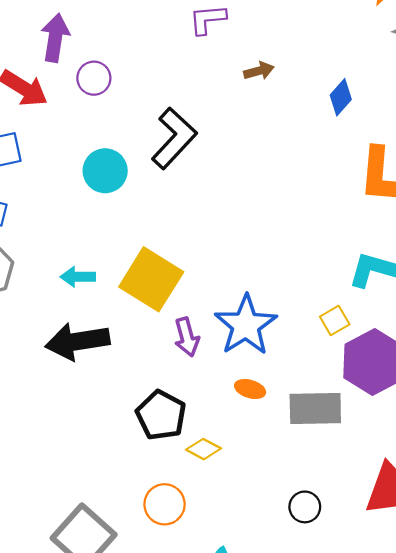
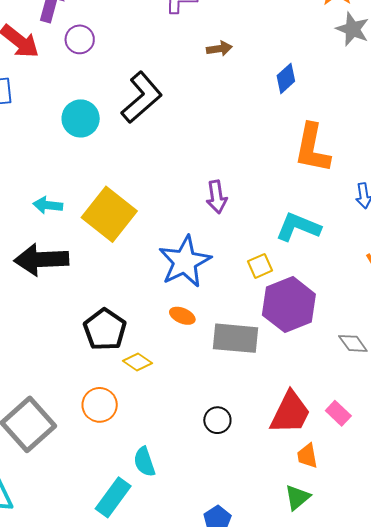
purple arrow: (187, 337) -> (217, 197), moved

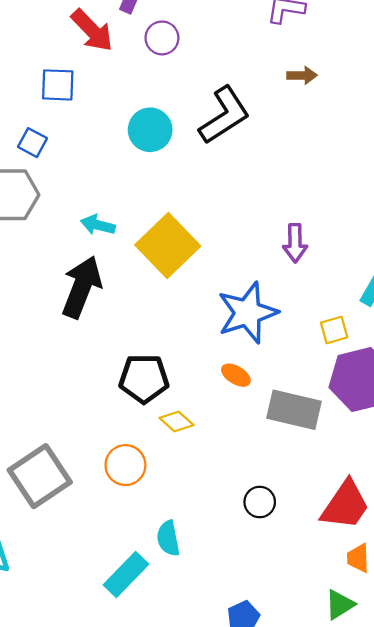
brown arrow: (219, 49) -> (302, 75), moved
black arrow: (41, 260) -> (82, 287), turned 106
black pentagon: (105, 330) -> (144, 379), turned 30

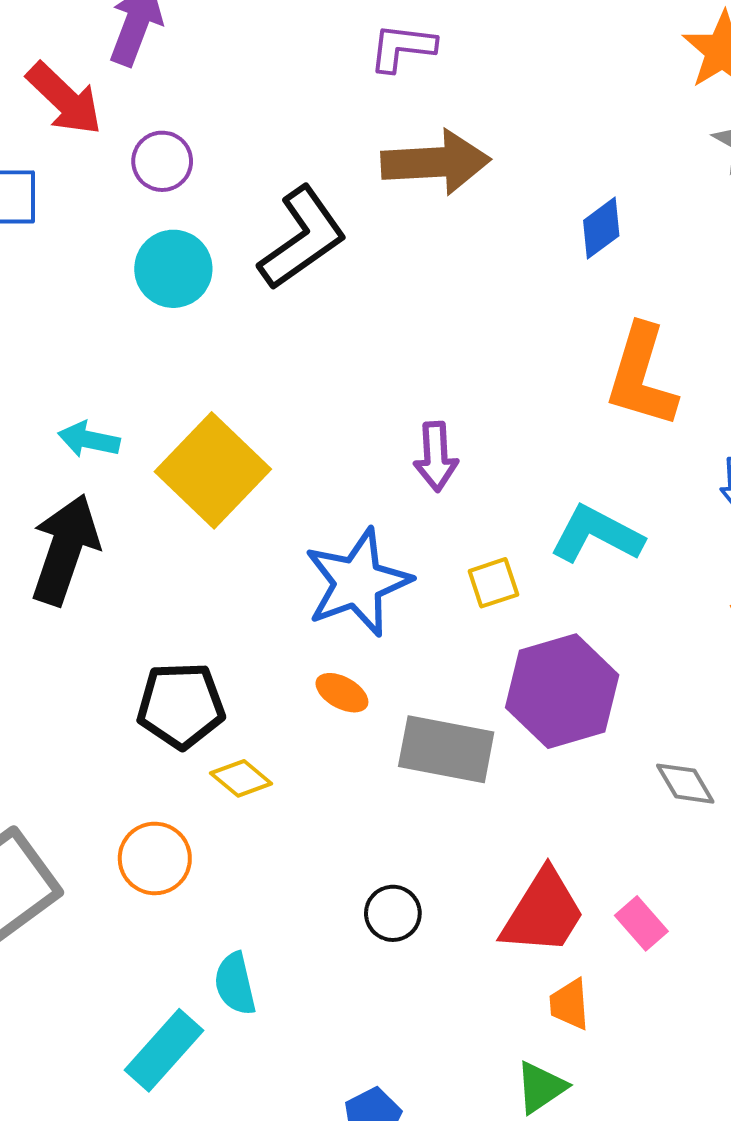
purple circle: (162, 38) -> (162, 161), moved
brown arrow: (302, 75) -> (436, 162), size x2.0
yellow square: (334, 330) -> (493, 583), moved

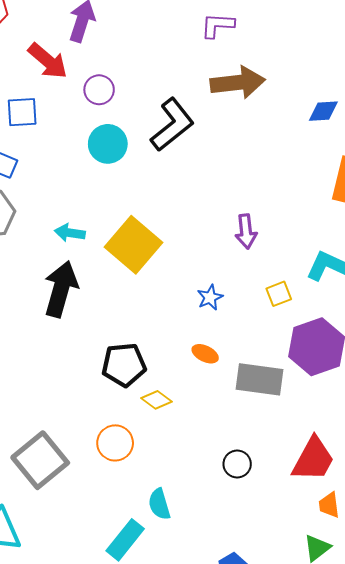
blue diamond: (601, 228) -> (323, 111), turned 36
blue star: (358, 582) -> (210, 297), size x0.5

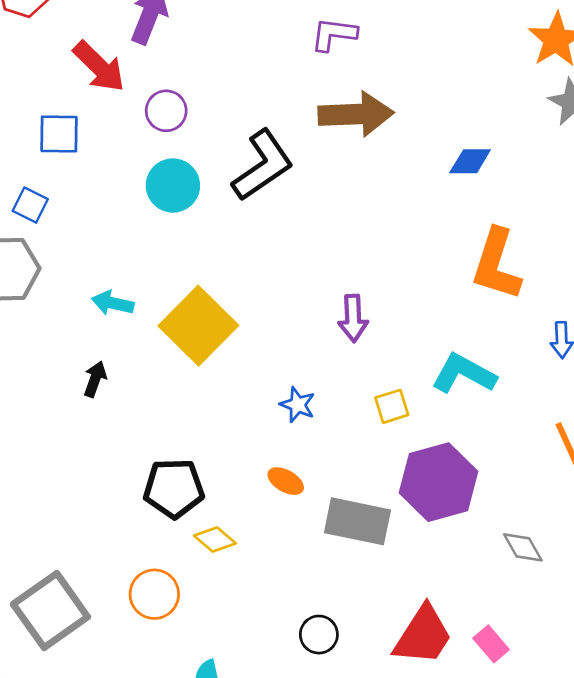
black arrow: (61, 289) -> (95, 379), size x0.5
blue star: (210, 297) -> (298, 405), turned -30

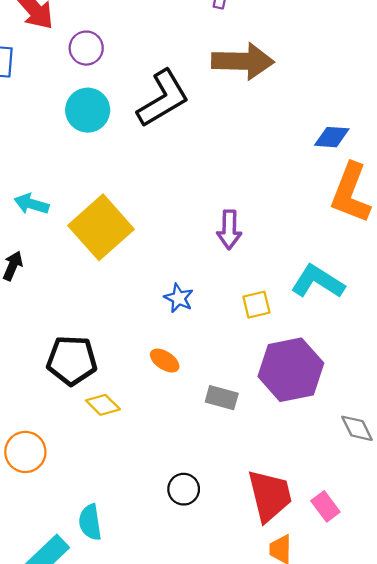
blue diamond: (470, 161) -> (332, 137), moved
gray rectangle: (357, 521) -> (222, 398), size x0.6
orange circle: (154, 594) -> (25, 452), moved
red trapezoid: (423, 635) -> (270, 496), turned -50

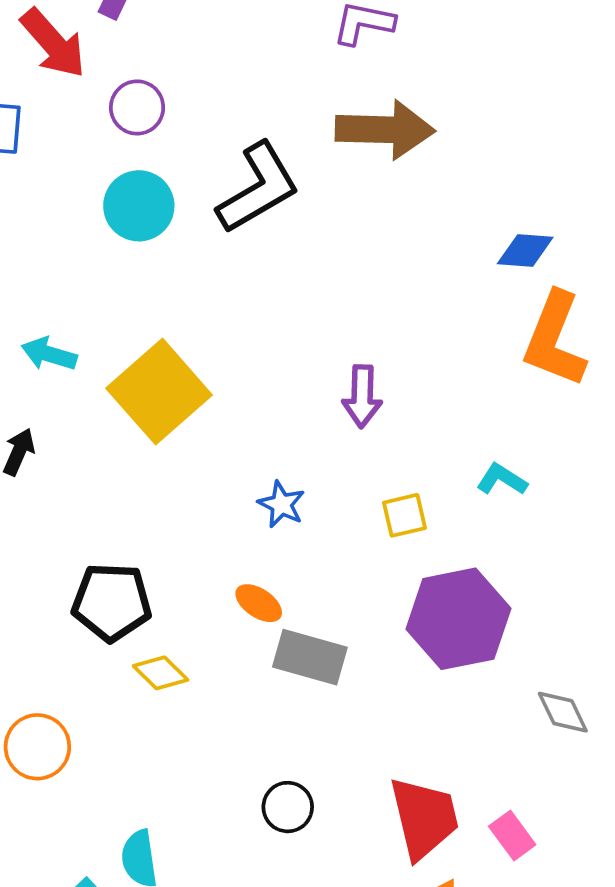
cyan L-shape: (318, 282) -> (502, 479), size x0.6
gray rectangle: (222, 398) -> (310, 657), moved, size x1.4

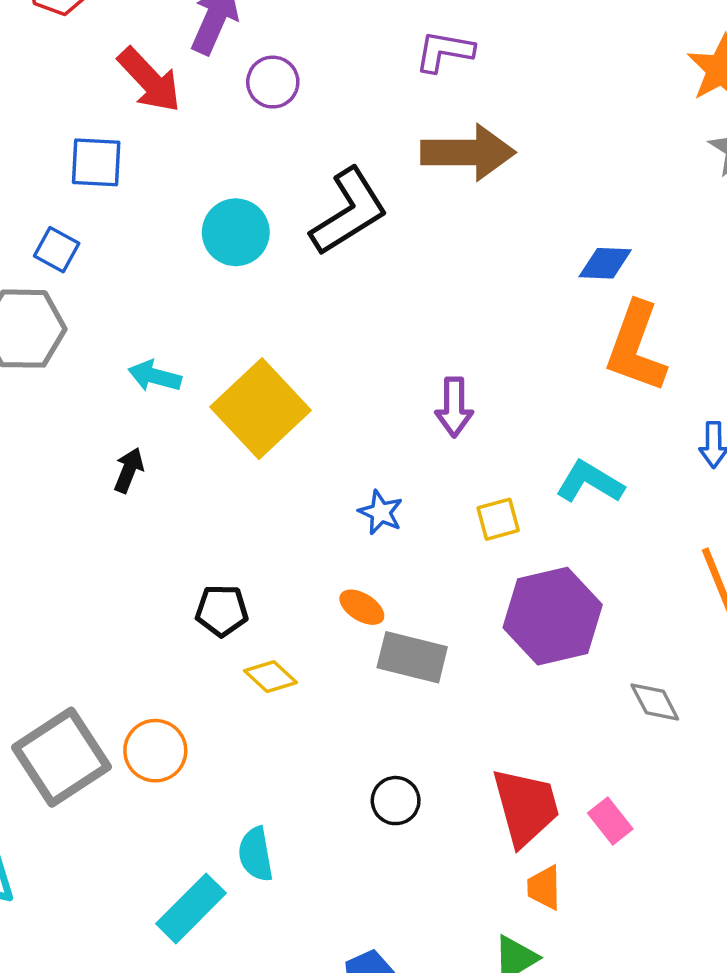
purple circle: (137, 107) -> (273, 82), moved
cyan L-shape: (502, 479) -> (590, 482), size x1.4
black pentagon: (112, 602) -> (222, 611), size x0.7

